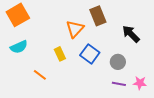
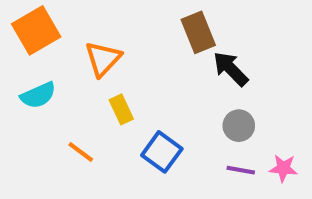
orange triangle: (75, 29) -> (103, 59), moved
black arrow: (131, 34) -> (231, 69), moved
blue square: (90, 54) -> (162, 152), moved

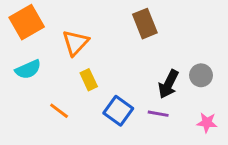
black arrow: (231, 69) -> (168, 84), moved, turned -108
gray circle: (239, 126) -> (201, 75), moved
purple line: (241, 170) -> (158, 114), moved

